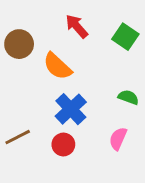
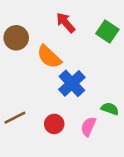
green semicircle: (128, 97) -> (110, 109), moved
blue cross: (71, 109) -> (72, 83), moved
pink semicircle: (118, 139) -> (88, 126), moved

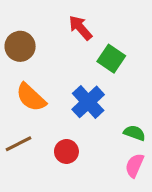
green square: (107, 31) -> (111, 59), moved
orange semicircle: (49, 57) -> (31, 97), moved
pink semicircle: (88, 126) -> (134, 165), moved

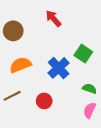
green square: (111, 59) -> (83, 54), moved
orange semicircle: (31, 97) -> (20, 65), turned 115

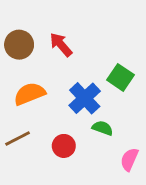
red arrow: (53, 18) -> (61, 45), moved
green semicircle: (89, 89) -> (103, 128), moved

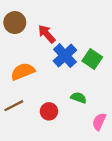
brown circle: (19, 45) -> (15, 23), moved
blue cross: (85, 98) -> (65, 56), moved

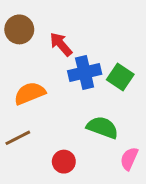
blue cross: (65, 56) -> (85, 72), turned 30
green semicircle: (79, 98) -> (102, 127), size x1.5
red circle: (49, 111) -> (64, 162), moved

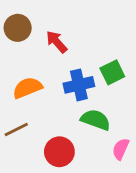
blue cross: (85, 72) -> (79, 85), moved
green square: (120, 77) -> (112, 72), turned 30
red circle: (64, 162) -> (59, 152), size x1.4

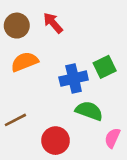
red arrow: (57, 42) -> (53, 23), moved
orange semicircle: (27, 88) -> (25, 62), moved

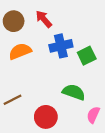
blue cross: (74, 79) -> (61, 46), moved

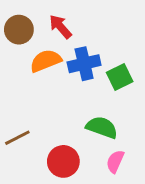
orange semicircle: (20, 51) -> (46, 61), moved
pink semicircle: (93, 115) -> (115, 161), moved

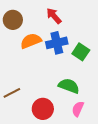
red arrow: (60, 27) -> (54, 16), moved
green square: (120, 77) -> (81, 52), turned -30

